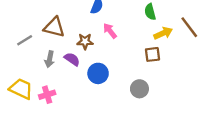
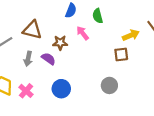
green semicircle: (150, 12) -> (98, 16), moved
blue circle: (98, 73) -> (61, 89), moved
pink cross: (47, 95) -> (26, 91), turned -32

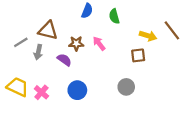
pink arrow: (83, 33) -> (99, 43), moved
yellow arrow: (131, 35) -> (148, 36), turned 42
gray arrow: (28, 59) -> (38, 52), moved

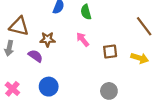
yellow arrow: (148, 36) -> (140, 58), moved
pink arrow: (99, 43) -> (83, 39), moved
gray circle: (126, 87) -> (109, 91), moved

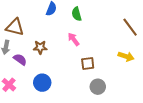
brown star: (48, 39) -> (40, 47), moved
brown square: (110, 51) -> (88, 63), moved
purple semicircle: (35, 56) -> (20, 59), moved

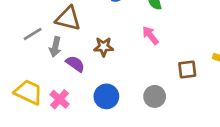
brown square: (88, 63) -> (187, 69), moved
gray circle: (98, 87) -> (155, 96), moved

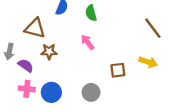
brown triangle: (68, 18) -> (35, 28), moved
pink cross: (60, 99) -> (27, 89), moved, turned -35

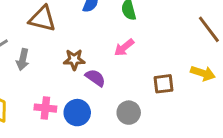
brown triangle: (35, 28) -> (42, 19), moved
pink arrow: (88, 42) -> (124, 47), turned -91
purple semicircle: (26, 66) -> (95, 78), moved

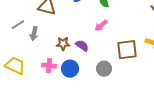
brown star: (74, 60) -> (63, 44), moved
brown square: (163, 84) -> (127, 50), size x1.5

